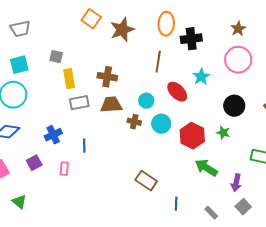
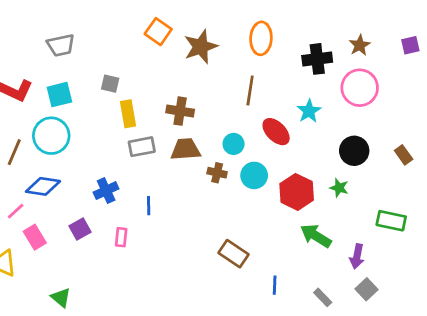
black cross: (191, 39) -> (317, 59), moved
green triangle: (19, 202) -> (61, 297), moved

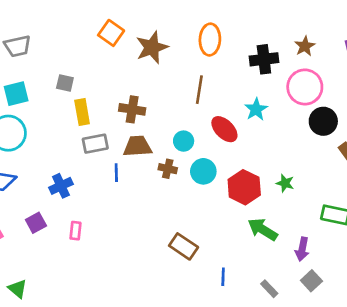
black circle: (354, 151) -> (323, 121), moved
blue line: (149, 206) -> (116, 173), moved

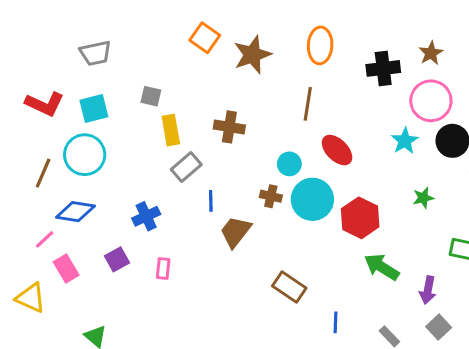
cyan star: (256, 109) -> (405, 141), moved
gray rectangle: (95, 144) -> (186, 167), turned -30
brown trapezoid: (137, 146) -> (235, 232), moved, turned -48
cyan circle: (203, 171) -> (312, 199), size x1.4
green star: (285, 183) -> (423, 198), moved, turned -30

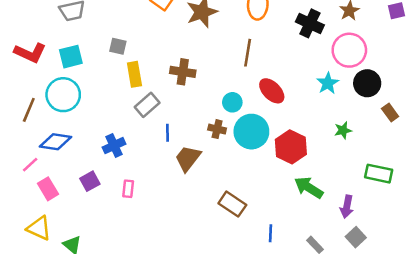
black cross: (383, 68) -> (310, 23), turned 32
yellow triangle: (31, 298) -> (39, 228), moved

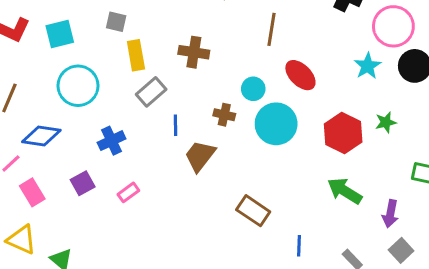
cyan circle: (63, 95) -> (78, 86), moved
brown cross: (217, 129) -> (224, 115), moved
red hexagon: (291, 147) -> (343, 133), moved
pink rectangle: (128, 189) -> (128, 192), turned 48

